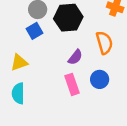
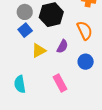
yellow triangle: (19, 62) -> (39, 50), moved
pink rectangle: (72, 84) -> (60, 83), moved

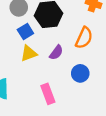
blue square: (25, 30) -> (25, 32), moved
orange semicircle: (85, 31) -> (84, 38), turned 42

